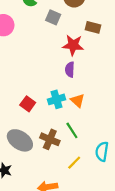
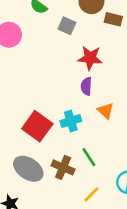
brown rectangle: (93, 27) -> (113, 19), moved
orange triangle: (78, 101) -> (106, 111), moved
red square: (28, 104) -> (37, 126), size x1.6

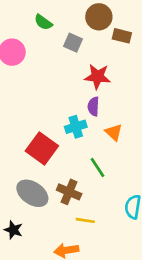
cyan cross: (71, 121) -> (76, 127), moved
green line: (89, 157) -> (98, 167), moved
yellow line: (91, 194) -> (85, 220), moved, turned 54

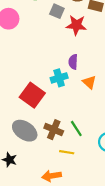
red star: (98, 77) -> (76, 25), moved
green line: (98, 167) -> (76, 128), moved

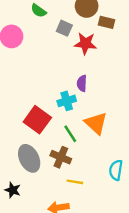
orange triangle: (89, 82) -> (96, 123), moved, size x1.5
green line: (76, 128) -> (70, 134), moved
gray ellipse: (25, 131) -> (29, 158), turned 30

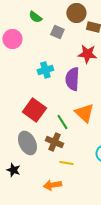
red star: (85, 43) -> (87, 54), moved
purple semicircle: (82, 83) -> (72, 79), size x1.6
cyan cross: (67, 101) -> (45, 70), moved

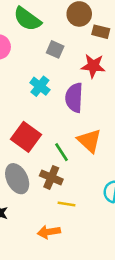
green semicircle: (35, 17) -> (27, 19), size x1.6
gray square: (57, 32) -> (55, 49), moved
cyan cross: (45, 70) -> (40, 86), turned -35

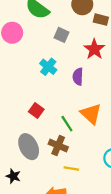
red star: (93, 66) -> (94, 49), turned 30
purple semicircle: (74, 98) -> (78, 77), size x0.7
red square: (26, 137) -> (36, 110), size x0.6

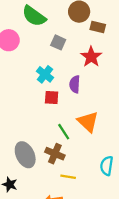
red square: (36, 110) -> (52, 97), moved, turned -32

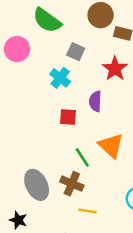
cyan cross: (45, 74) -> (60, 78), moved

